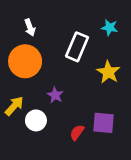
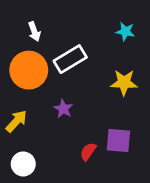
white rectangle: (77, 47) -> (70, 59), moved, turned 36
yellow star: (108, 72) -> (124, 83), turned -30
white circle: (36, 120) -> (23, 164), moved

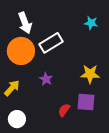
white arrow: (34, 31) -> (25, 23), size x1.5
yellow star: (124, 83) -> (90, 74), moved

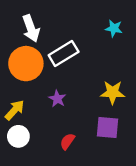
red semicircle: (64, 110) -> (67, 141), moved
white circle: (17, 119) -> (18, 136), moved

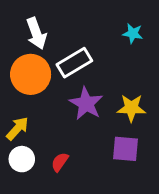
purple star: (57, 99) -> (86, 104), moved, size x1.6
red semicircle: (67, 141) -> (60, 162), moved

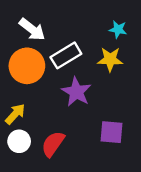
white arrow: (36, 33) -> (32, 29), turned -32
yellow star: (131, 108) -> (110, 59), moved
red semicircle: (60, 162) -> (53, 144), size x1.5

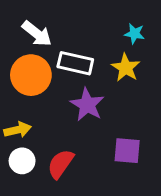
white rectangle: (66, 55) -> (75, 63), turned 44
yellow star: (110, 59) -> (126, 68), turned 30
yellow arrow: (15, 114) -> (18, 130), turned 35

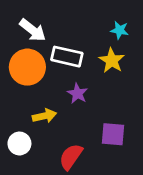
purple star: (87, 105) -> (77, 93), size x0.7
yellow arrow: (18, 130) -> (44, 116), moved
red semicircle: (61, 164) -> (71, 157), moved

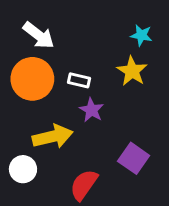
white rectangle: (67, 57) -> (79, 80), moved, size x0.6
yellow arrow: (44, 116) -> (53, 136), size x1.4
purple square: (113, 134) -> (134, 158), turned 30

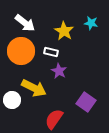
yellow star: (132, 71) -> (64, 31), moved
yellow arrow: (53, 136) -> (34, 88), turned 40
white circle: (23, 169) -> (12, 100), moved

